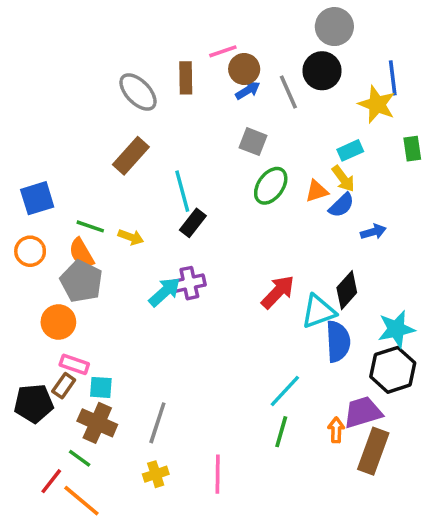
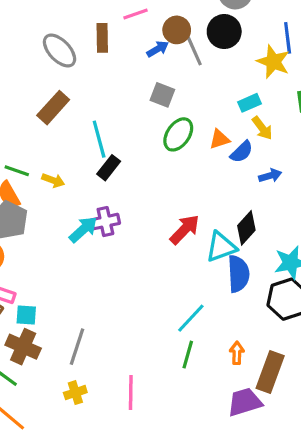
brown circle: (244, 69) -> (177, 30), moved
yellow arrow: (343, 179) -> (262, 128), moved
purple trapezoid: (363, 412) -> (245, 402), moved

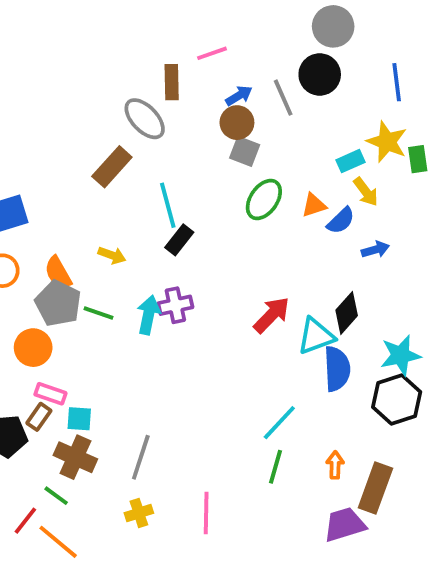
brown circle: (177, 30) -> (237, 123), moved
gray ellipse: (60, 51) -> (145, 119), moved
yellow star: (273, 62) -> (387, 142), moved
green line: (17, 171) -> (98, 313), moved
cyan arrow: (83, 229) -> (148, 315), turned -36

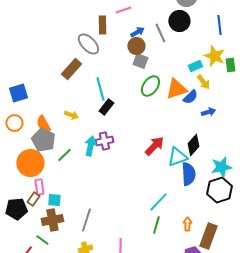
orange triangle: (314, 205) -> (176, 89), size x1.6
green line: (98, 313) -> (64, 155), moved, turned -63
orange circle: (33, 348) -> (30, 163), size x1.4
pink rectangle: (50, 394) -> (39, 187), turned 63
brown cross: (75, 457) -> (52, 220), turned -35

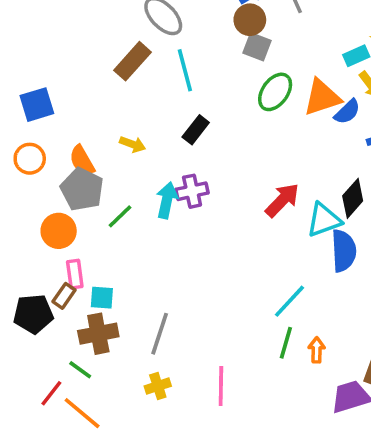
cyan line: (100, 89) -> (185, 70), moved
orange circle: (30, 163) -> (59, 231), size x0.7
orange arrow: (187, 224) -> (317, 350), moved

